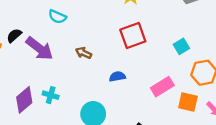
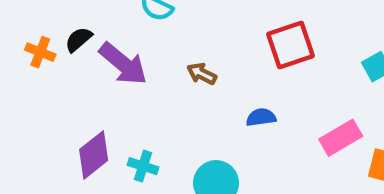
cyan cross: (51, 95) -> (143, 166), moved

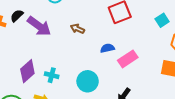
pink rectangle: (341, 138) -> (128, 59), moved

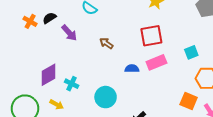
purple arrow: (39, 26) -> (69, 33), size x0.7
pink rectangle: (128, 59) -> (156, 62), moved

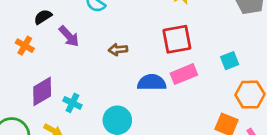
orange cross: (30, 21) -> (25, 46), moved
brown arrow: (106, 43) -> (118, 50), turned -40
blue semicircle: (132, 69) -> (152, 82), size x1.5

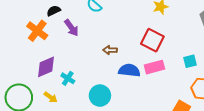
red square: (177, 39) -> (152, 40), turned 30
orange cross: (25, 46) -> (37, 31), size x1.5
brown arrow: (118, 50) -> (110, 50), moved

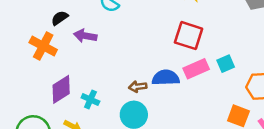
purple arrow: (71, 28) -> (85, 36), turned 144
brown arrow: (110, 50) -> (138, 87), moved
cyan square: (190, 61) -> (226, 64), moved

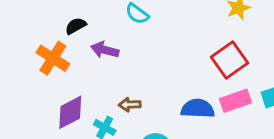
red square: (189, 36) -> (229, 60), turned 32
brown arrow: (138, 87) -> (130, 105), moved

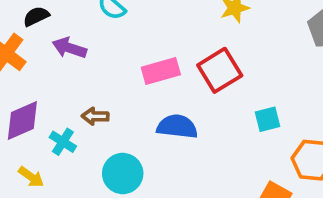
pink rectangle: (236, 101) -> (161, 71), moved

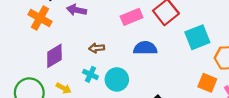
cyan square: (267, 119) -> (197, 37), size x1.6
cyan cross: (63, 142) -> (90, 74), moved

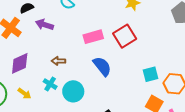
cyan square: (197, 37) -> (150, 74), moved, size x0.7
blue semicircle: (145, 48) -> (102, 66), turned 45

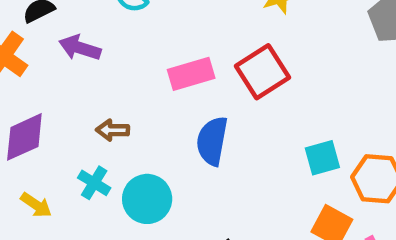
blue semicircle: (102, 66) -> (212, 141), turned -130

